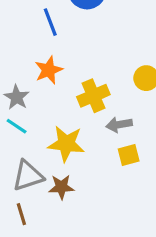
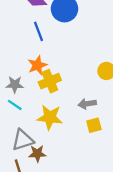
yellow cross: (93, 96) -> (50, 81), moved
gray star: (17, 97) -> (15, 85), turned -30
brown star: (61, 187) -> (37, 154), moved

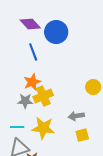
gray star: (15, 85) -> (25, 101), moved
cyan line: (15, 105) -> (17, 127), moved, turned -32

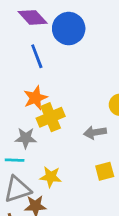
gray star: (25, 101) -> (26, 138), moved
gray arrow: (76, 116) -> (95, 132), moved
yellow star: (43, 128) -> (51, 177), moved, size x0.7

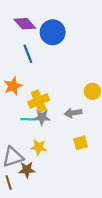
orange star: (35, 98) -> (13, 86), moved
gray star: (26, 138) -> (42, 117), moved
cyan line: (15, 160) -> (28, 119), moved

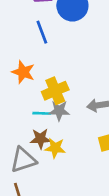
orange star: (13, 86) -> (23, 72), turned -30
brown star: (27, 170) -> (40, 139), moved

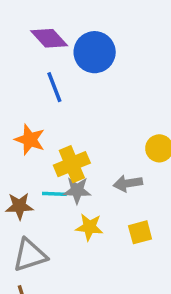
brown star: (40, 139) -> (19, 206), moved
yellow star: (55, 148) -> (89, 227), moved

